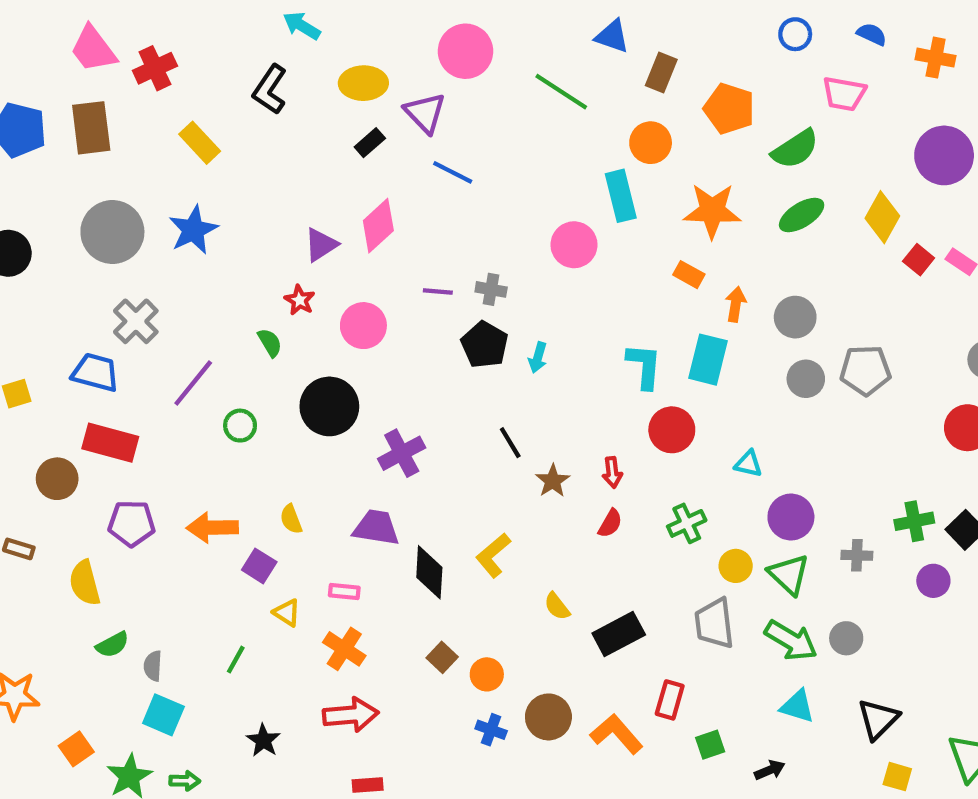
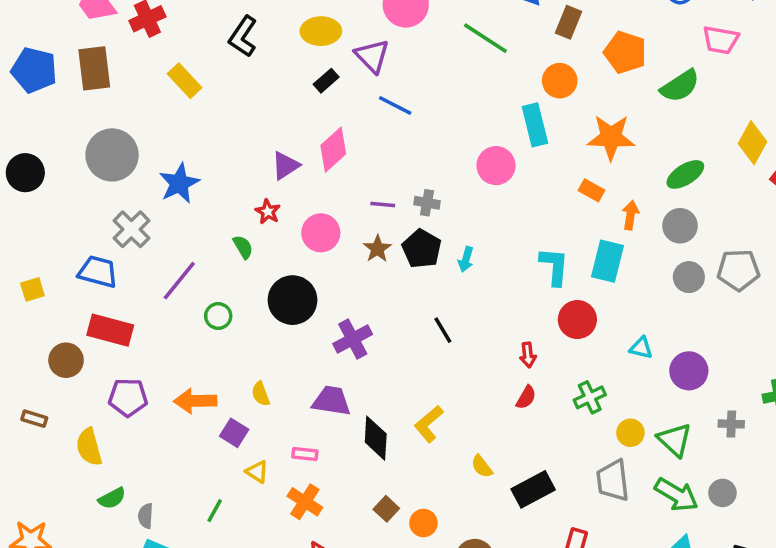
green ellipse: (802, 215) -> (685, 174), moved
blue star: (193, 230) -> (179, 183), moved
brown star: (553, 481) -> (377, 249), moved
purple circle: (791, 517) -> (689, 371), moved

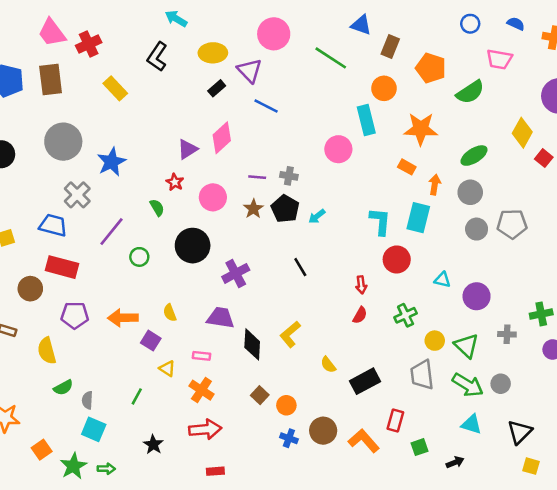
cyan arrow: (466, 259) -> (317, 216), turned 36

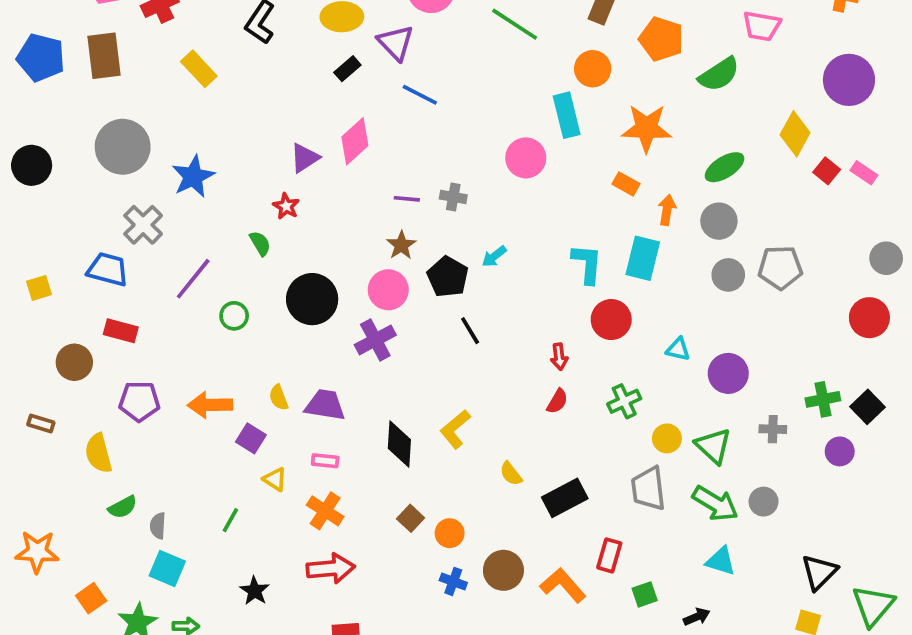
pink circle: (213, 197) -> (388, 290), moved
black pentagon: (285, 209) -> (448, 277), moved
red rectangle: (62, 267) -> (121, 331), size x0.7
purple trapezoid: (220, 318) -> (325, 405), moved
black triangle: (520, 432) -> (819, 572), moved

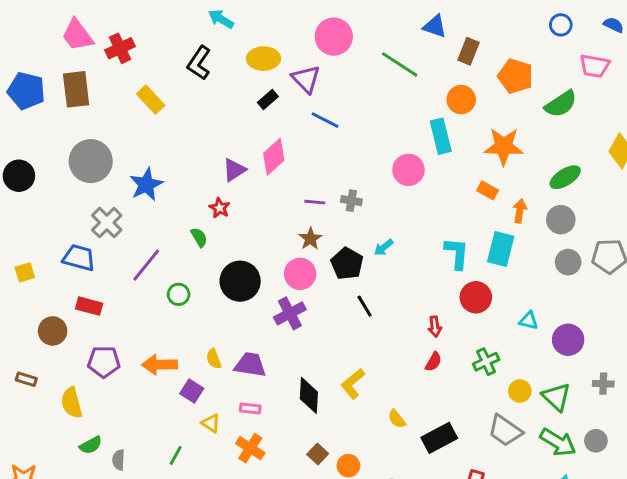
gray trapezoid: (648, 489) -> (505, 431), turned -48

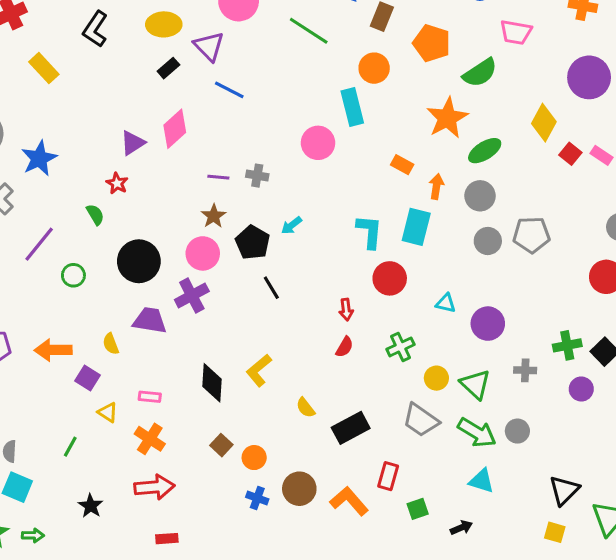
orange star: (504, 146) -> (447, 118), moved, turned -30
purple trapezoid: (250, 365) -> (150, 320), moved

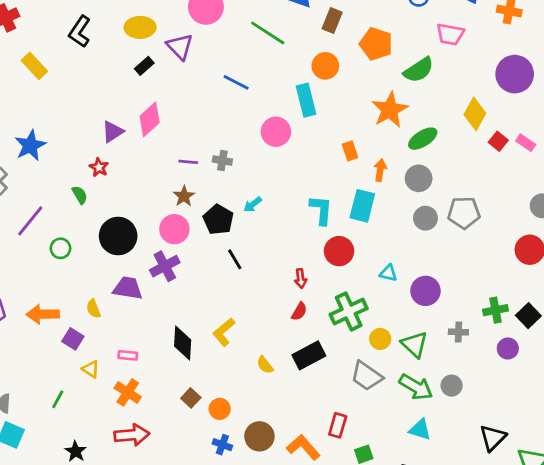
blue line: (229, 90) -> (236, 82), moved
orange rectangle: (402, 165) -> (350, 151), turned 42
green cross: (401, 347) -> (349, 311), size x1.5
black rectangle: (351, 428) -> (309, 355), moved

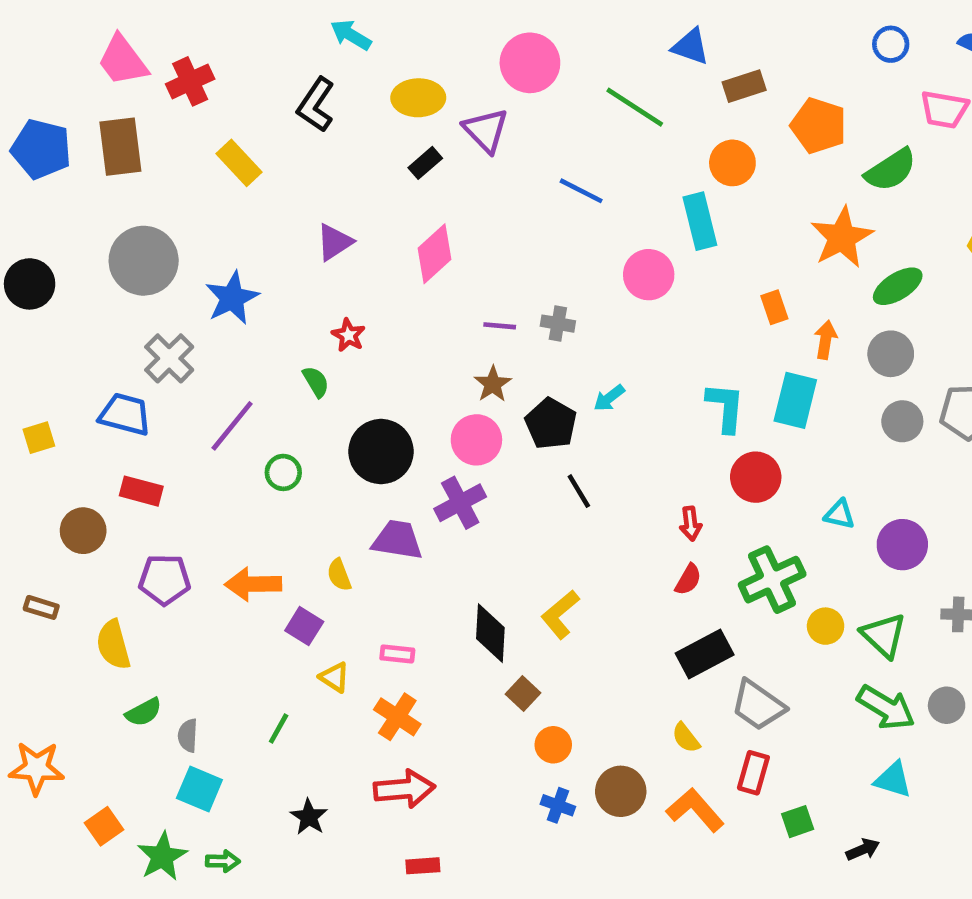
brown rectangle: (332, 21) -> (744, 86), turned 50
purple triangle: (113, 132) -> (334, 242), moved
yellow semicircle: (265, 365) -> (686, 738), moved
gray trapezoid: (366, 376) -> (758, 705), moved
brown square: (191, 398) -> (523, 694), moved

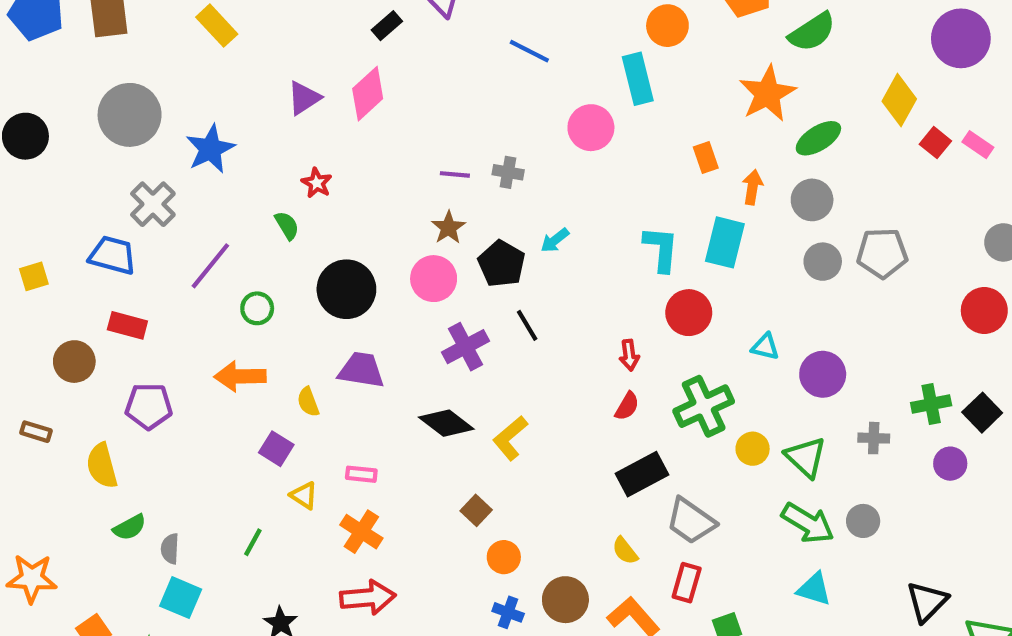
pink diamond: (435, 254) -> (368, 94), moved
purple cross: (460, 503) -> (465, 347), moved
orange arrow: (253, 584) -> (240, 376), moved
black diamond: (490, 633) -> (446, 423), moved, turned -56

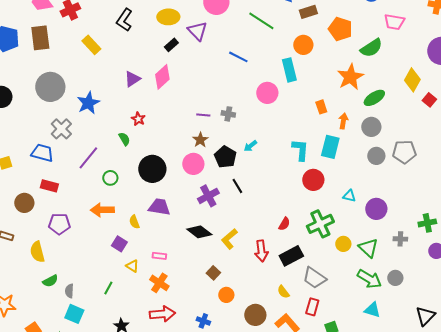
red arrow: (629, 355) -> (261, 251), moved, size x1.5
blue cross: (508, 612) -> (203, 321), moved

